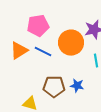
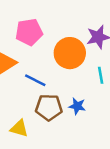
blue line: (43, 52) -> (35, 80), moved

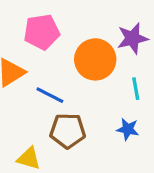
blue star: (77, 106) -> (128, 129), moved

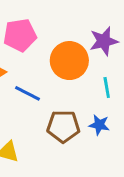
brown pentagon: (68, 131) -> (63, 126), moved

